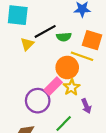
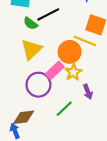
green semicircle: (64, 37) -> (30, 23), moved, turned 40
yellow triangle: (27, 44) -> (31, 49), moved, size x1.5

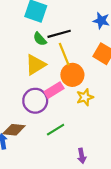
yellow line: (85, 41) -> (64, 54), moved, turned 35
yellow star: (73, 72) -> (85, 97), moved
purple arrow: (88, 92) -> (82, 156), moved

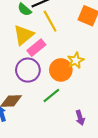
orange circle: (72, 75) -> (61, 70), moved
pink rectangle: (54, 90) -> (36, 48), moved

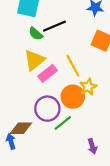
yellow line: (50, 21) -> (73, 66), moved
purple circle: (28, 70) -> (47, 109), moved

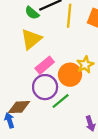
yellow line: (73, 66) -> (69, 16), moved, turned 35
pink rectangle: (48, 73) -> (45, 65), moved

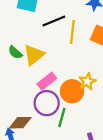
green semicircle: (32, 13) -> (15, 52), moved
green line: (61, 101) -> (62, 117), turned -36

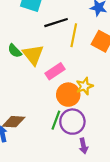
yellow triangle: (34, 55) -> (33, 55), turned -35
pink rectangle: (47, 81) -> (55, 71), moved
purple circle: (47, 103) -> (72, 122), moved

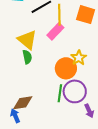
green semicircle: (15, 51) -> (27, 57), moved, turned -136
pink rectangle: (55, 71) -> (55, 31), moved

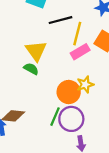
pink rectangle: (55, 31) -> (80, 52), moved
green semicircle: (27, 57) -> (31, 69), turned -64

